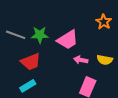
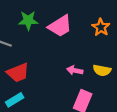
green star: (40, 35) -> (28, 20), moved
pink trapezoid: (68, 40) -> (60, 26), moved

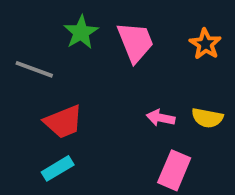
green star: (28, 20) -> (81, 32), turned -30
pink trapezoid: (60, 26) -> (135, 42), turned -80

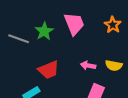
green star: (81, 32) -> (44, 31), moved
red trapezoid: (63, 122) -> (49, 70), moved

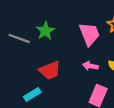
pink trapezoid: (74, 24) -> (89, 34), moved

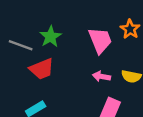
red trapezoid: (50, 70) -> (42, 69), moved

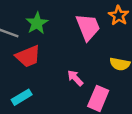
pink arrow: (101, 76) -> (75, 78), moved, turned 35

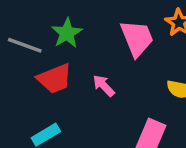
pink arrow: (75, 78) -> (104, 86), moved

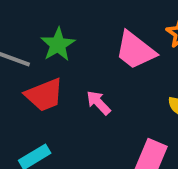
pink trapezoid: (137, 38) -> (135, 50), turned 150

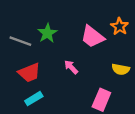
red trapezoid: (44, 95) -> (29, 73), moved

